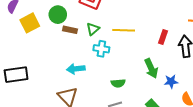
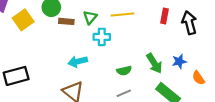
green arrow: (151, 68) -> (154, 63), moved

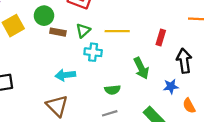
black arrow: (189, 23) -> (184, 61), moved
green arrow: (154, 63) -> (141, 68), moved

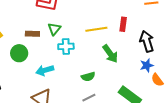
green circle: (44, 16) -> (19, 53), moved
yellow line: (117, 31) -> (96, 29), moved
blue star: (171, 86) -> (147, 65), moved

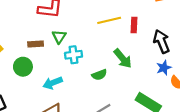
yellow line: (96, 29) -> (109, 20), moved
green semicircle: (88, 77) -> (99, 75), moved

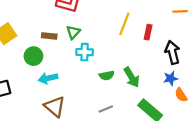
yellow line: (109, 20) -> (124, 24), turned -65
green arrow: (123, 59) -> (132, 77), moved
cyan arrow: (53, 83) -> (48, 78), moved

